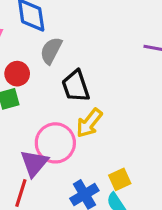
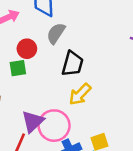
black trapezoid: (76, 86) -> (72, 64), turned -152
pink circle: (55, 143) -> (54, 126), moved

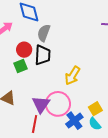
black trapezoid: (72, 64) -> (43, 55), moved

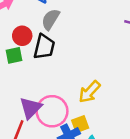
yellow arrow: (73, 76) -> (90, 92), moved
yellow square: (95, 109) -> (80, 124), moved

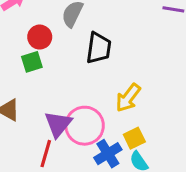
black trapezoid: (44, 47) -> (99, 48), moved
yellow square: (80, 124) -> (134, 138), moved

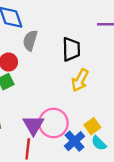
black trapezoid: (99, 48) -> (71, 49), moved
yellow arrow: (128, 98) -> (80, 80), moved

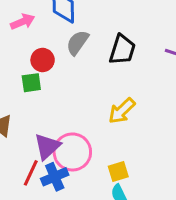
black trapezoid: (71, 49) -> (122, 50), moved
blue cross: (74, 141) -> (55, 177), moved

